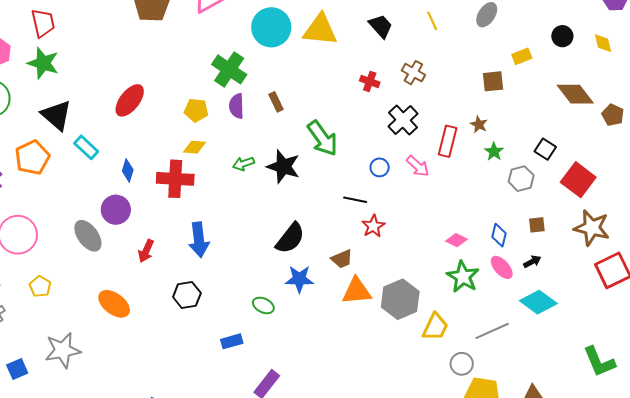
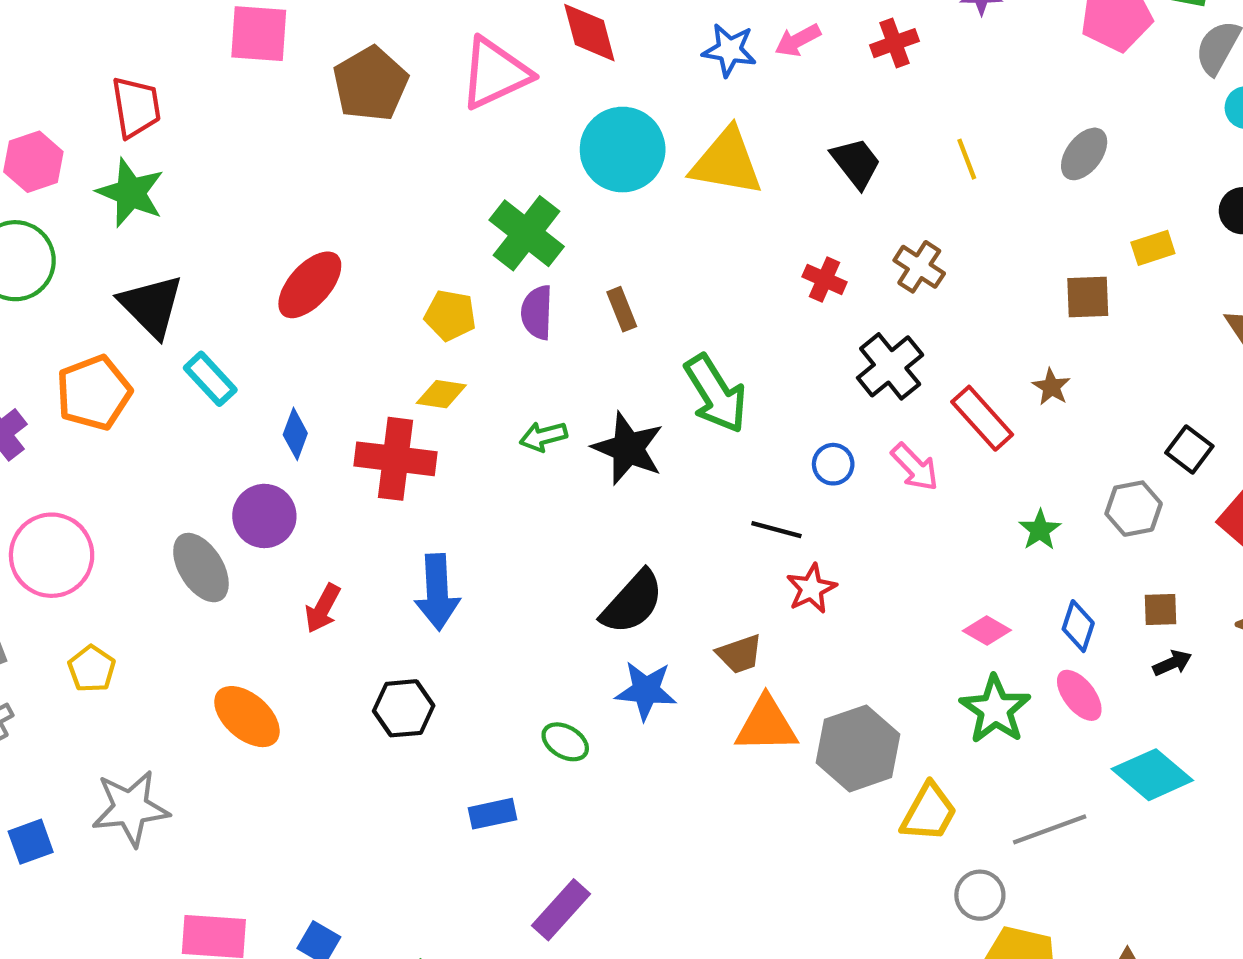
red rectangle: (448, 141) -> (982, 418), turned -60
green star: (494, 152) -> (1040, 530), moved
black arrow: (532, 262) -> (1172, 663), moved

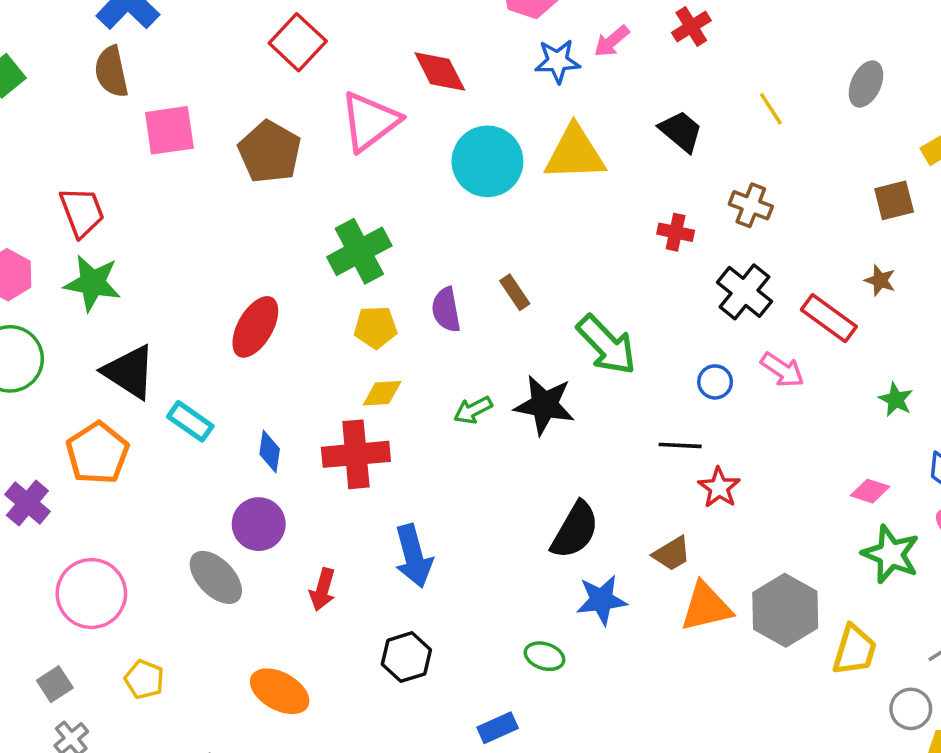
green cross: (527, 233) -> (359, 251), moved, turned 36

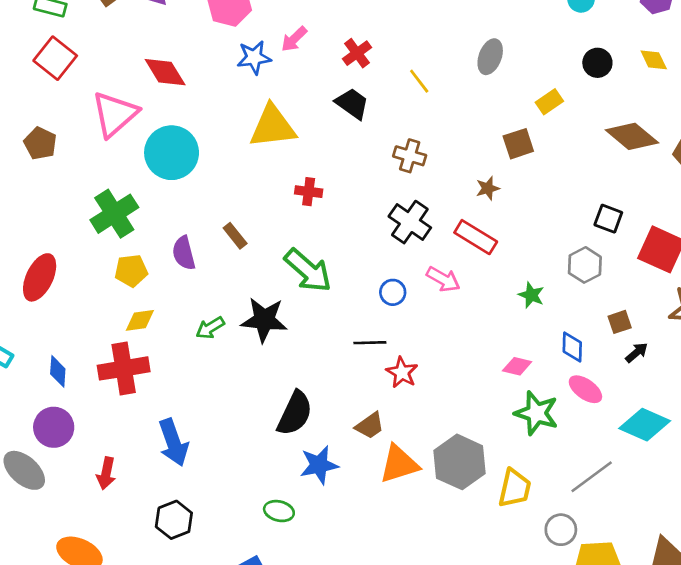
red cross: (691, 27) -> (357, 53), moved
brown pentagon: (270, 152) -> (40, 143), size x0.7
cyan circle: (487, 161) -> (172, 153), moved
red cross: (676, 232) -> (309, 192), moved
brown star: (880, 280) -> (488, 188), moved, turned -30

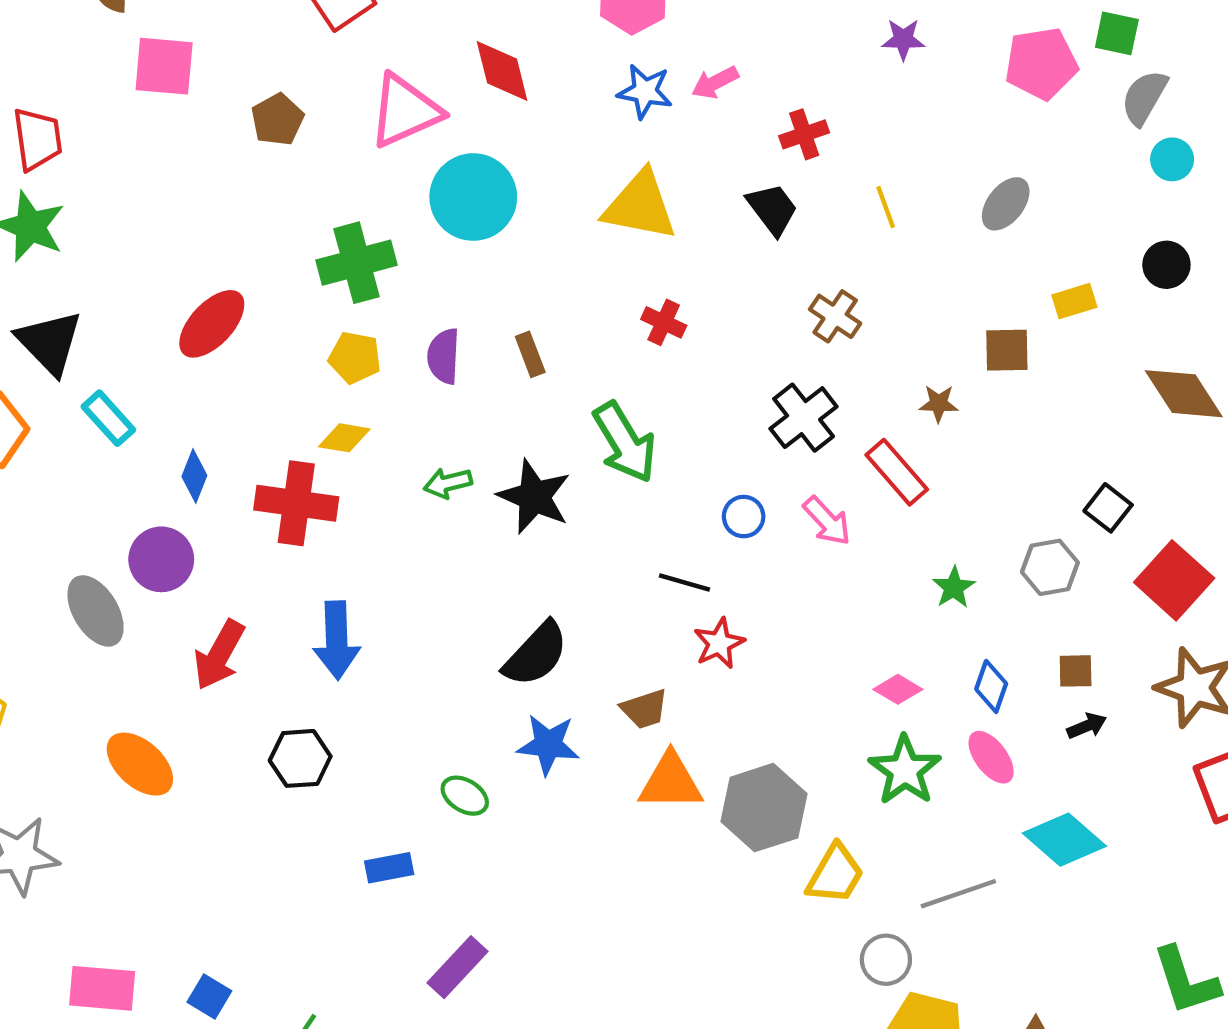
red arrow: (106, 473) -> (219, 655), size x1.4

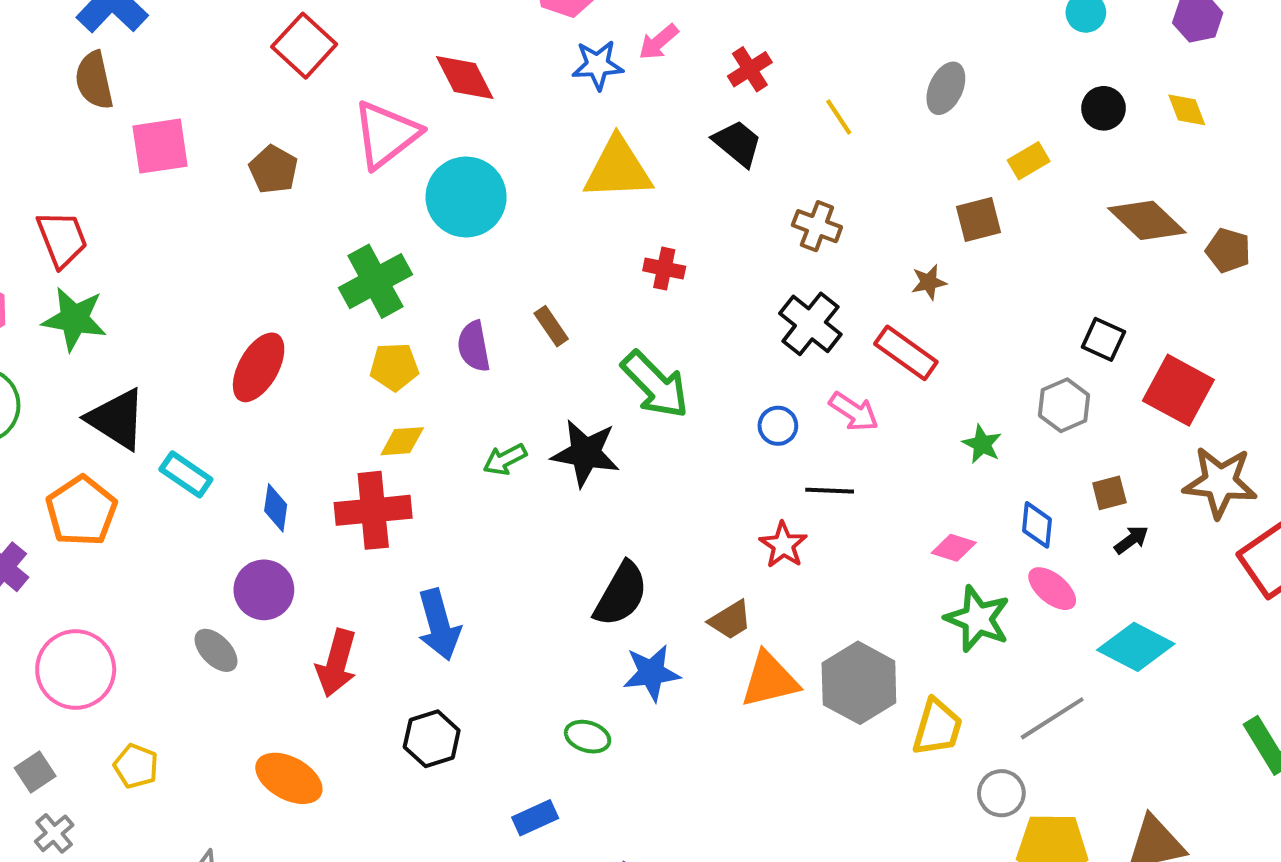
black line: (684, 582) -> (830, 491), moved
gray ellipse: (96, 611) -> (216, 650), size x0.7

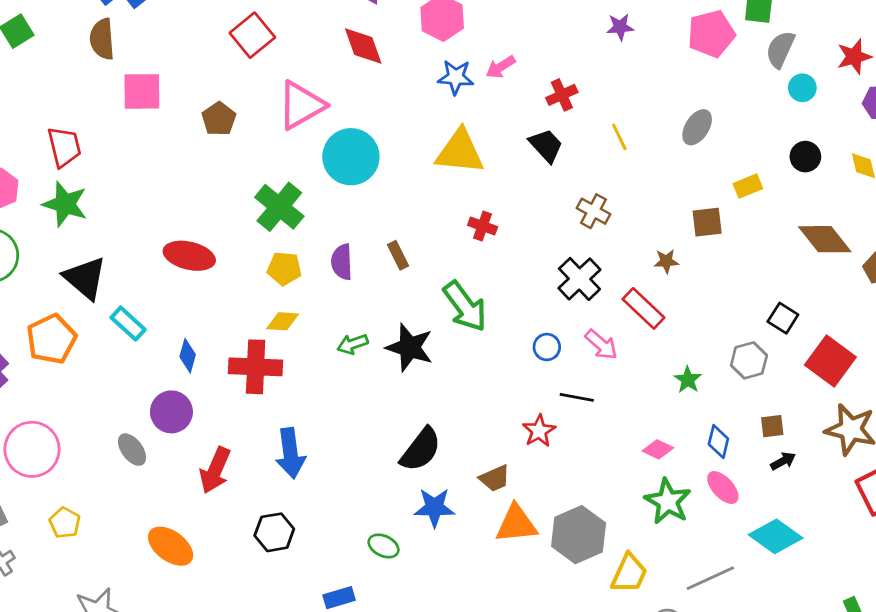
red diamond: (465, 78) -> (363, 46), moved
green cross: (375, 281) -> (279, 207), turned -30
red ellipse: (259, 367) -> (189, 256), turned 66

